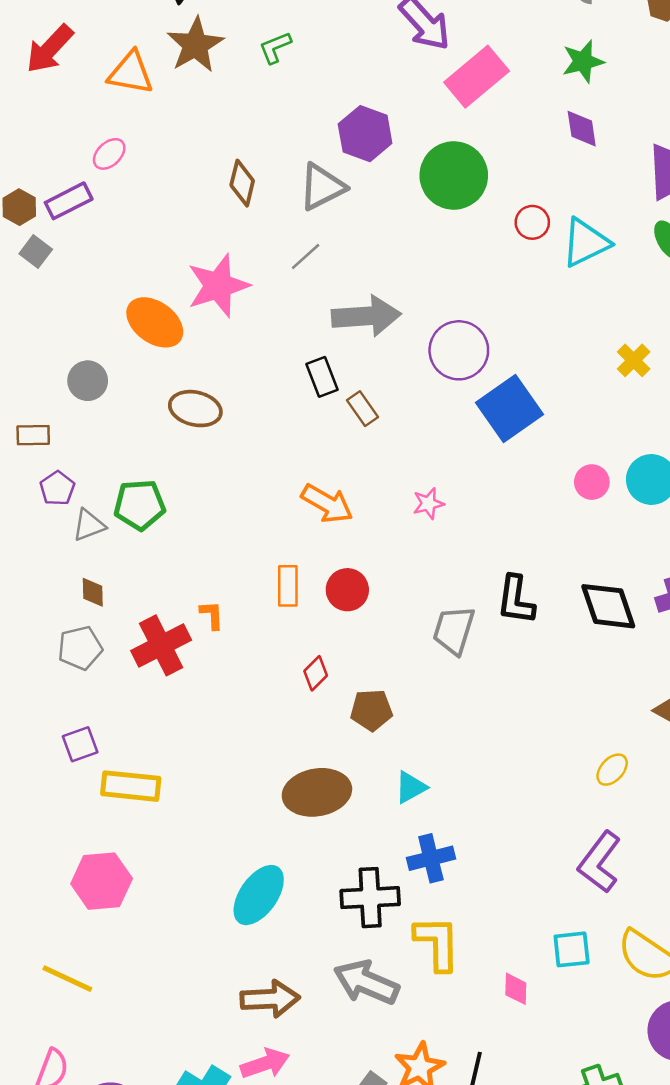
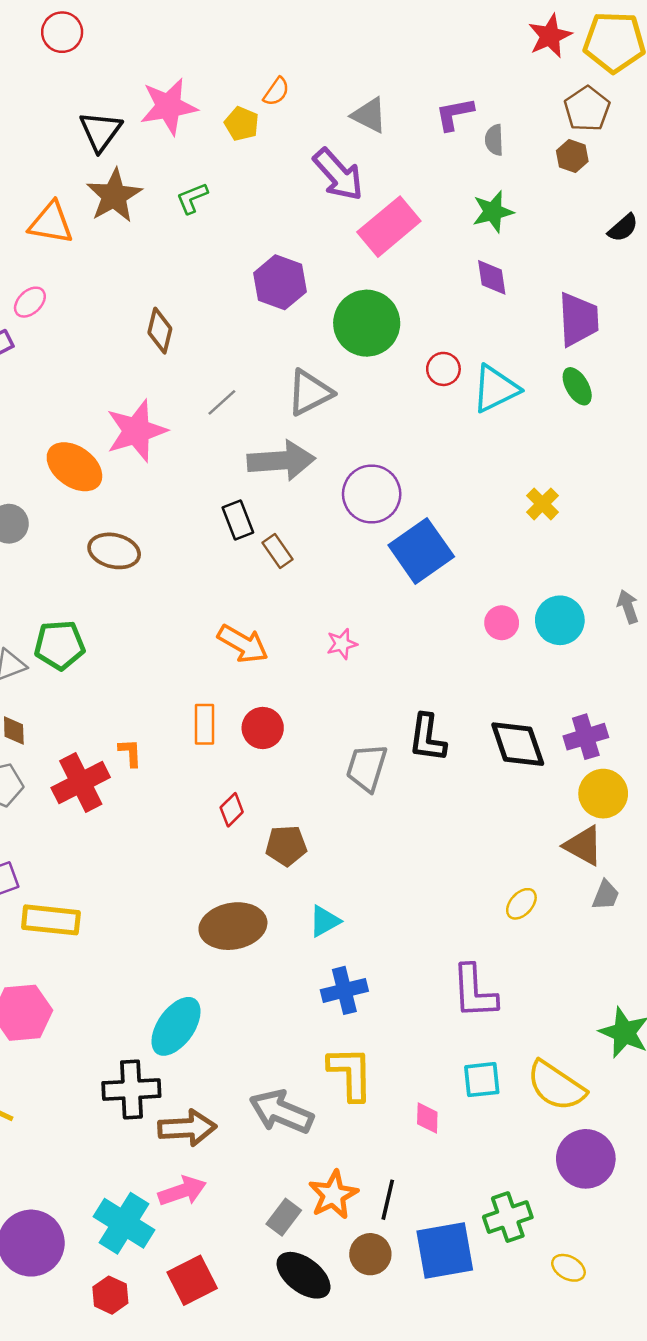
gray triangle: (322, 187) -> (310, 392), moved
purple L-shape: (599, 862) -> (474, 992), moved, turned -40
black cross: (370, 898) -> (131, 1090), moved

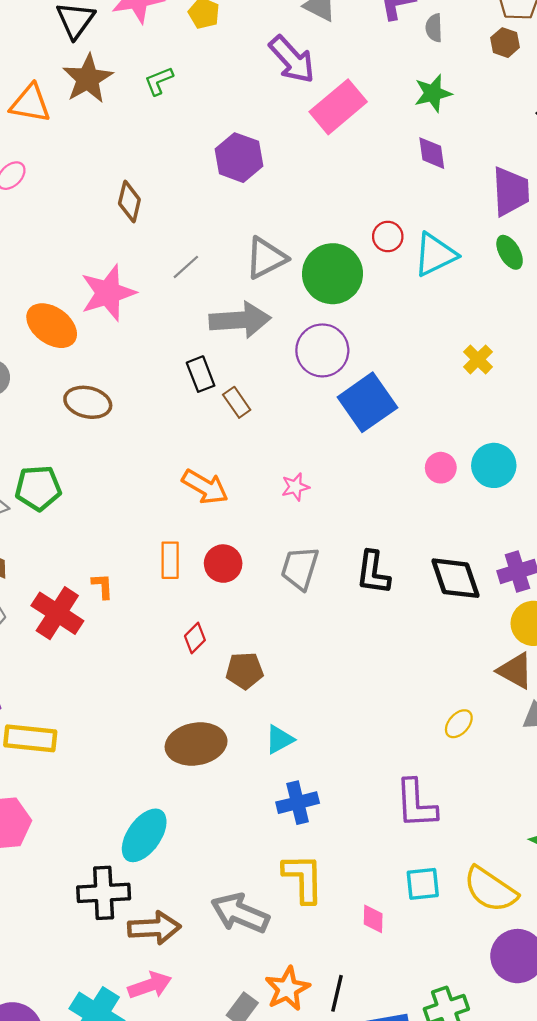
green circle: (367, 323) -> (333, 274), moved
gray trapezoid: (367, 768) -> (300, 568), moved
red cross: (81, 782) -> (57, 613), turned -30

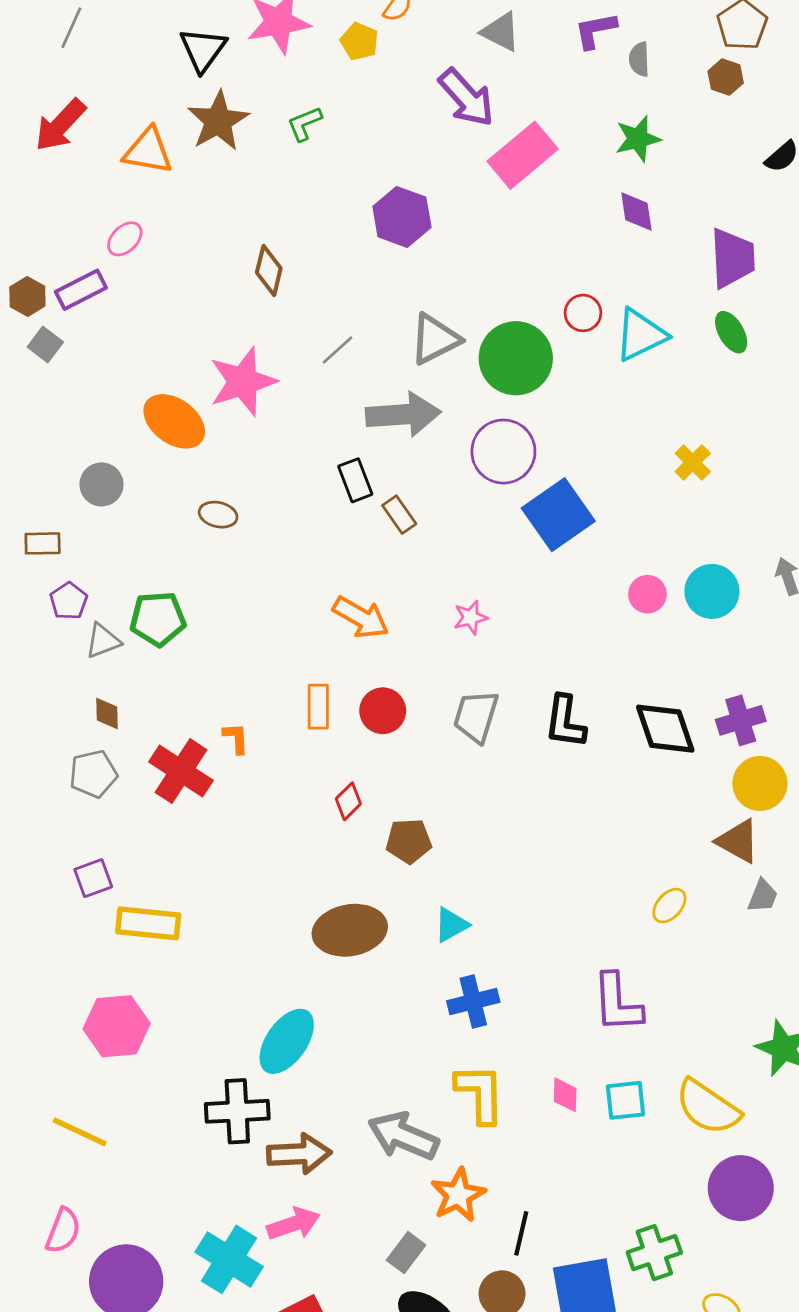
brown ellipse: (88, 402) -> (218, 515), size x0.7
pink diamond: (373, 919) -> (565, 1095), moved
orange star: (287, 989) -> (458, 1195), moved

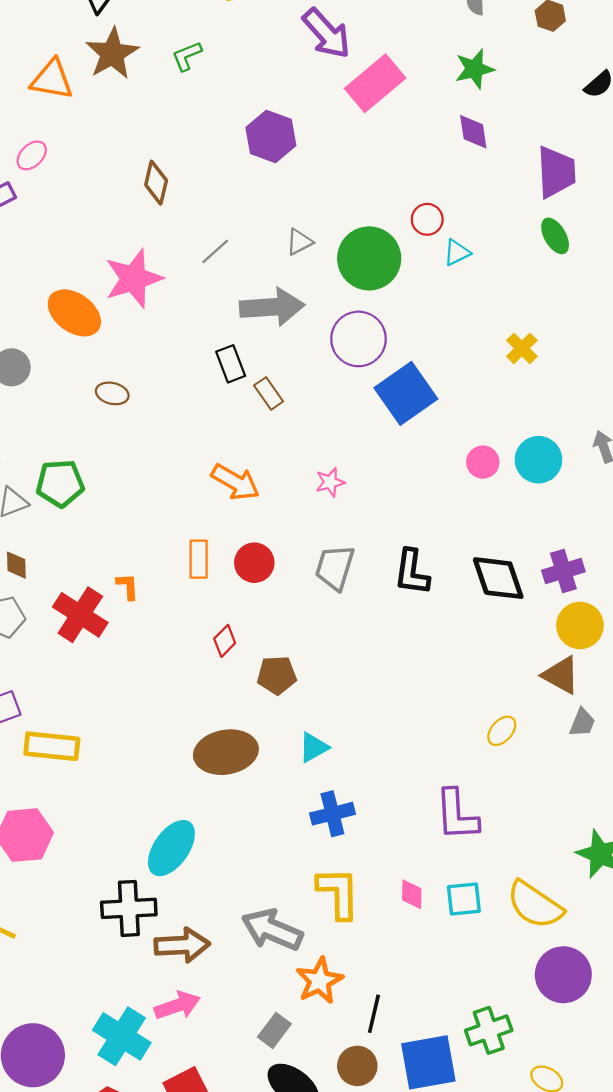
cyan triangle: (641, 335) -> (457, 252), moved, size x0.6
gray triangle: (435, 339) -> (299, 242), size x0.6

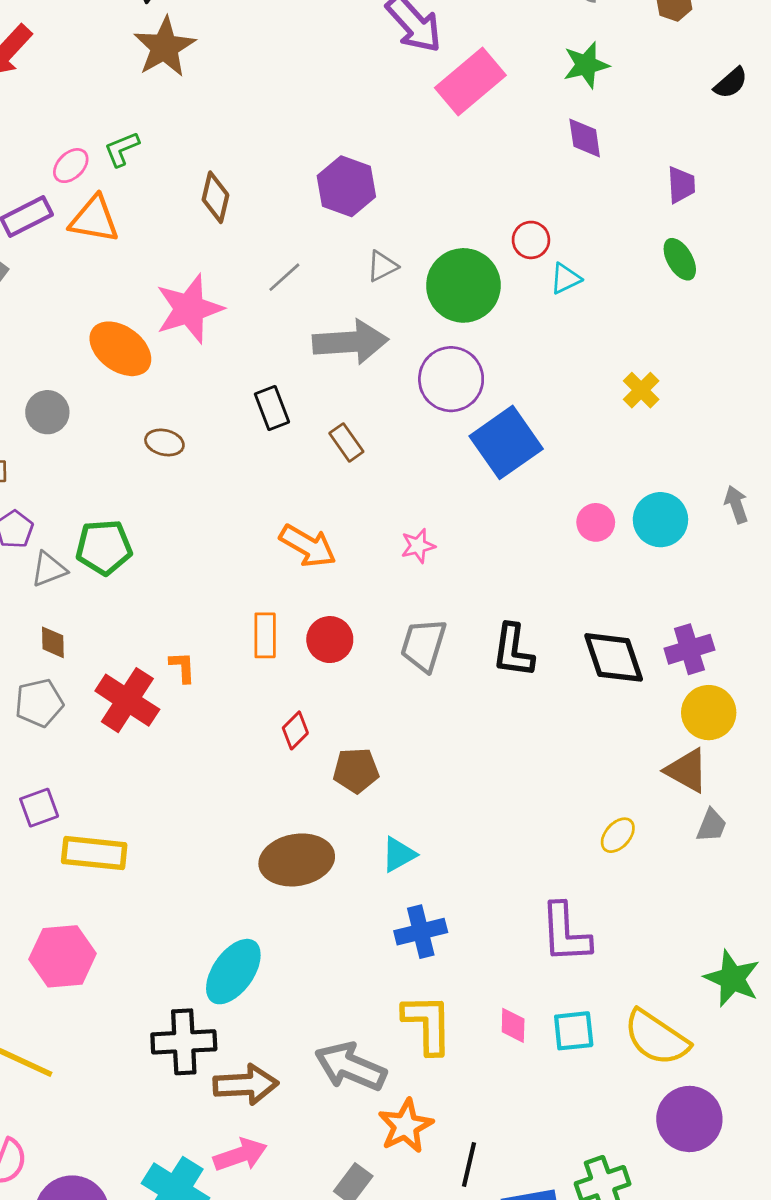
green L-shape: (187, 56) -> (122, 149), moved
orange triangle: (52, 80) -> (94, 219), moved
purple hexagon: (271, 136) -> (346, 186), moved
purple trapezoid: (556, 172) -> (681, 185), size x0.6
black rectangle: (231, 364) -> (272, 408), moved

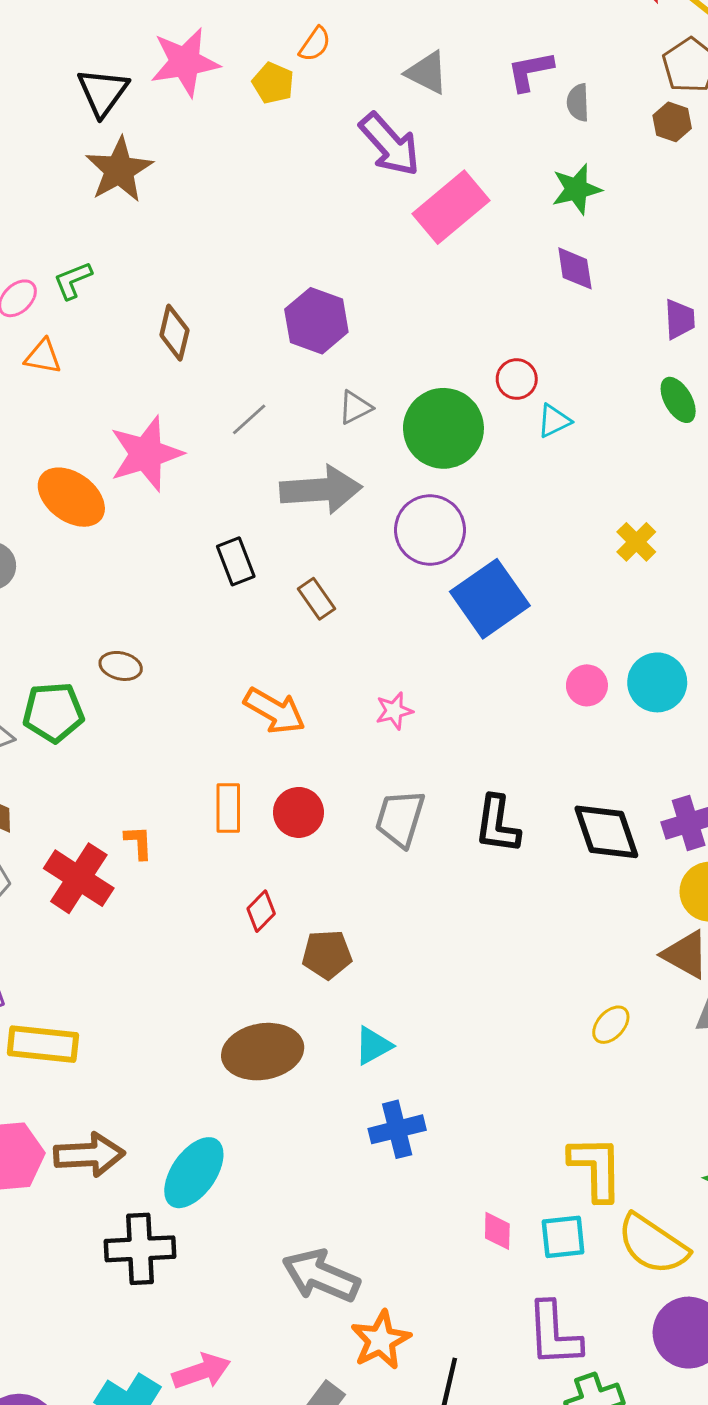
orange triangle: (94, 219) -> (43, 357), size x0.7
brown ellipse: (164, 442) -> (121, 666), moved
purple L-shape: (565, 933) -> (554, 1334), moved
yellow L-shape: (428, 1024) -> (596, 1168), moved
brown arrow: (246, 1085) -> (89, 1155), moved

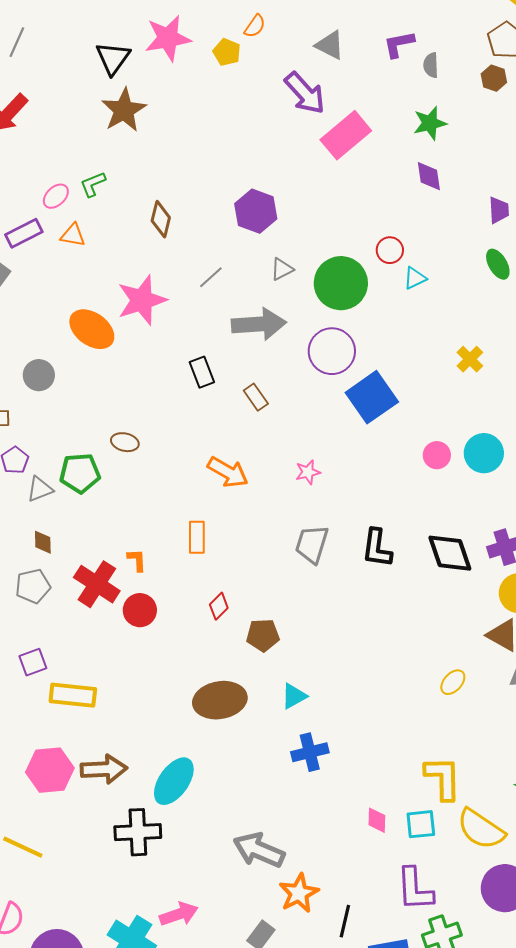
red circle: (298, 812) -> (140, 610), moved

